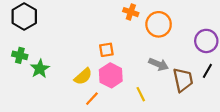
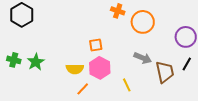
green cross: (20, 55) -> (14, 60), moved
yellow semicircle: (83, 76) -> (75, 69), turned 42

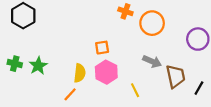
black line: (187, 64) -> (199, 88), moved
yellow semicircle: (75, 69) -> (80, 73), turned -84
orange line: (83, 89) -> (70, 94), moved

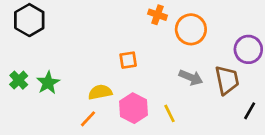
green cross: (15, 64) -> (19, 80), turned 32
pink hexagon: (106, 72) -> (133, 108), moved
yellow semicircle: (80, 73) -> (100, 92), turned -108
brown trapezoid: (175, 76) -> (227, 80), moved

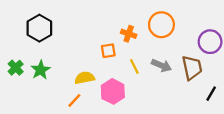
orange cross: (158, 15) -> (129, 34), moved
black hexagon: (29, 20) -> (39, 28), moved
yellow line: (170, 113) -> (134, 67), moved

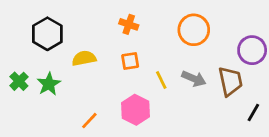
orange cross: (129, 34) -> (129, 24), moved
yellow semicircle: (85, 78) -> (84, 58), moved

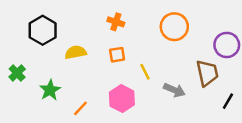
gray arrow: (194, 79) -> (174, 90), moved
green star: (49, 84) -> (50, 90), moved

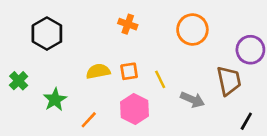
yellow semicircle: (76, 52) -> (98, 71), moved
orange square: (117, 55) -> (129, 71), moved
black line: (228, 101) -> (246, 121), moved

